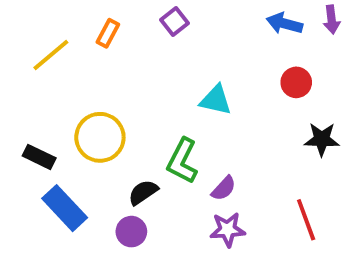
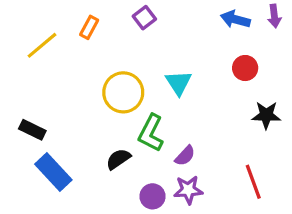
cyan triangle: (216, 100) -> (178, 83), turned 44
yellow circle: (100, 137) -> (123, 92), moved
purple circle: (131, 232) -> (152, 196), moved

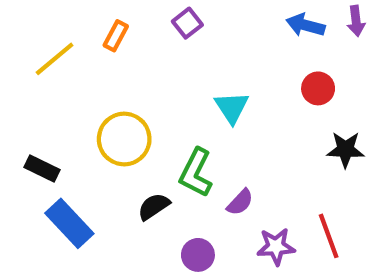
yellow circle: (123, 92) -> (124, 139), moved
purple star: (188, 190) -> (276, 246), moved

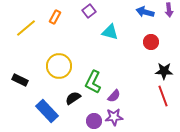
cyan triangle: (232, 107) -> (110, 32), moved, turned -42
blue rectangle: (69, 223) -> (47, 111), moved
red line: (329, 236) -> (163, 96), moved
purple star: (276, 246) -> (114, 117), moved

